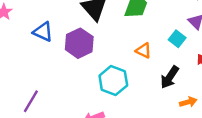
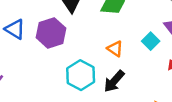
blue triangle: (43, 32) -> (15, 29), moved
black arrow: (170, 77) -> (114, 81), moved

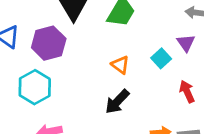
cyan hexagon: (81, 75) -> (35, 87), moved

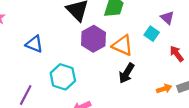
purple hexagon: (49, 43) -> (93, 39), moved
orange triangle: (120, 65) -> (122, 45), size x1.5

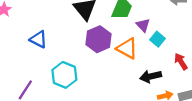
purple triangle: (167, 18) -> (143, 25), moved
black arrow: (127, 73) -> (151, 76), moved, turned 42

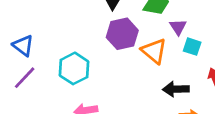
blue triangle: (38, 39) -> (23, 46), moved
cyan square: (157, 39) -> (192, 47), turned -32

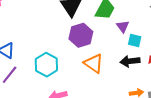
orange triangle: (154, 51) -> (94, 63), moved
black arrow: (176, 89) -> (130, 61), moved

